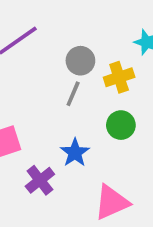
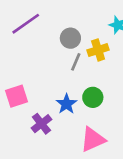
gray line: (73, 94) -> (76, 62), moved
green circle: (121, 125) -> (93, 97), moved

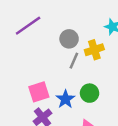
pink square: (16, 96) -> (39, 92), moved

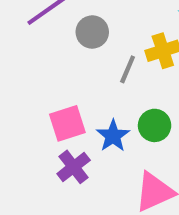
gray circle: (69, 39) -> (92, 32), moved

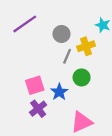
gray circle: (92, 32) -> (61, 34), moved
green circle: (155, 125) -> (82, 77), moved

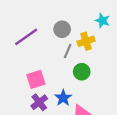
purple line: (25, 24) -> (26, 37), moved
blue star: (59, 92) -> (63, 98), moved

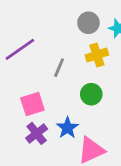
gray circle: (62, 29) -> (88, 23), moved
gray line: (68, 51) -> (59, 68), moved

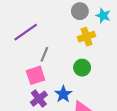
gray line: (59, 68) -> (44, 54), moved

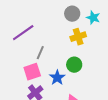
blue star: (63, 94) -> (57, 78), moved

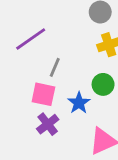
pink square: (32, 72) -> (43, 94), turned 30

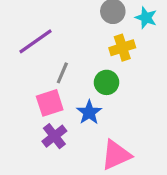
green circle: (103, 84) -> (106, 82), moved
pink square: (43, 94) -> (50, 103), turned -30

